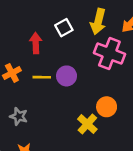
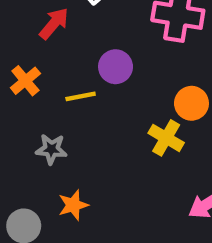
red arrow: (36, 43) -> (54, 24), turned 54
yellow line: (42, 77) -> (81, 96), moved

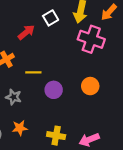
purple circle: (116, 67) -> (54, 90), moved
yellow cross: (166, 138) -> (56, 136), moved, turned -30

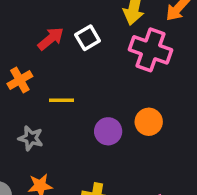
white square: (51, 18) -> (88, 38), moved
purple circle: (54, 90) -> (108, 131), moved

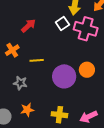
white square: (88, 38) -> (62, 24), moved
purple circle: (108, 131) -> (64, 76), size x1.5

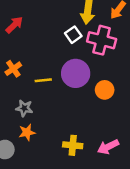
red arrow: (28, 26) -> (14, 25), moved
purple circle: (64, 76) -> (76, 73), moved
orange star: (27, 110) -> (27, 132), moved

